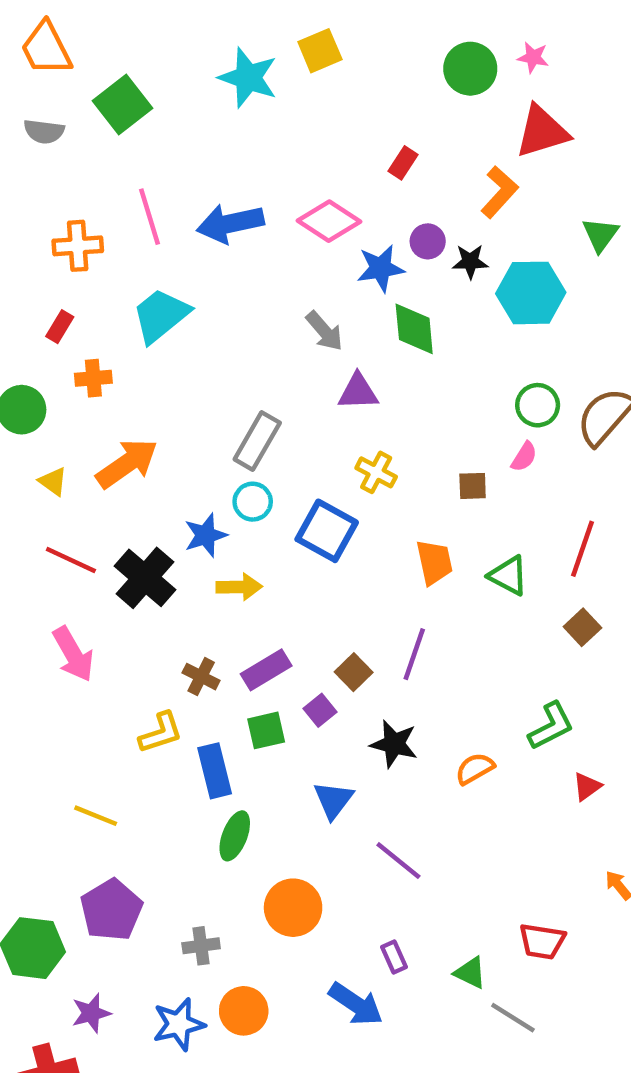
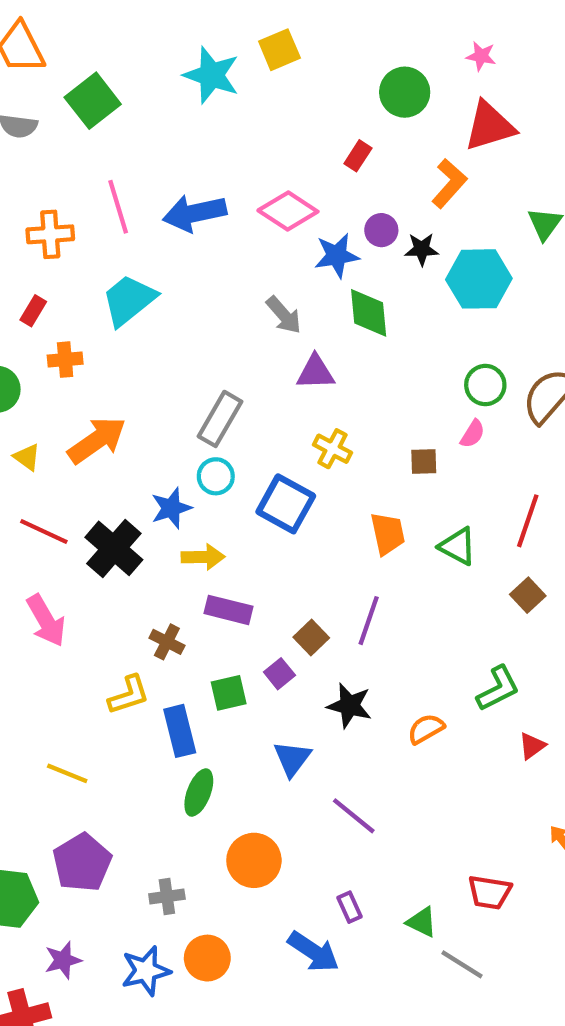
green circle: (470, 69) -> (405, 92), moved
purple rectangle: (266, 670) -> (229, 610), moved, turned 45

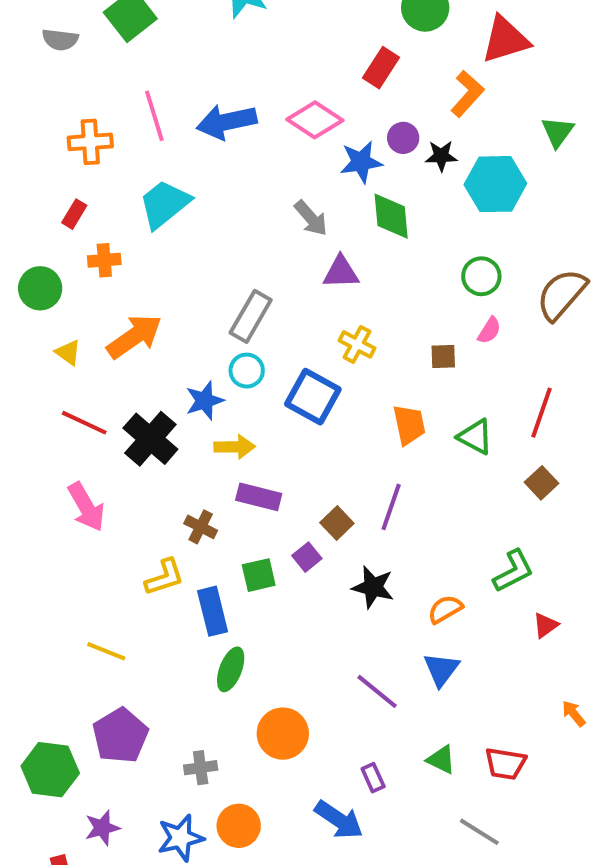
red rectangle: (358, 156) -> (381, 68), size x1.4
green circle: (485, 385) -> (481, 276), moved
blue triangle: (292, 759) -> (441, 669), moved
green triangle: (422, 922) -> (441, 760), moved

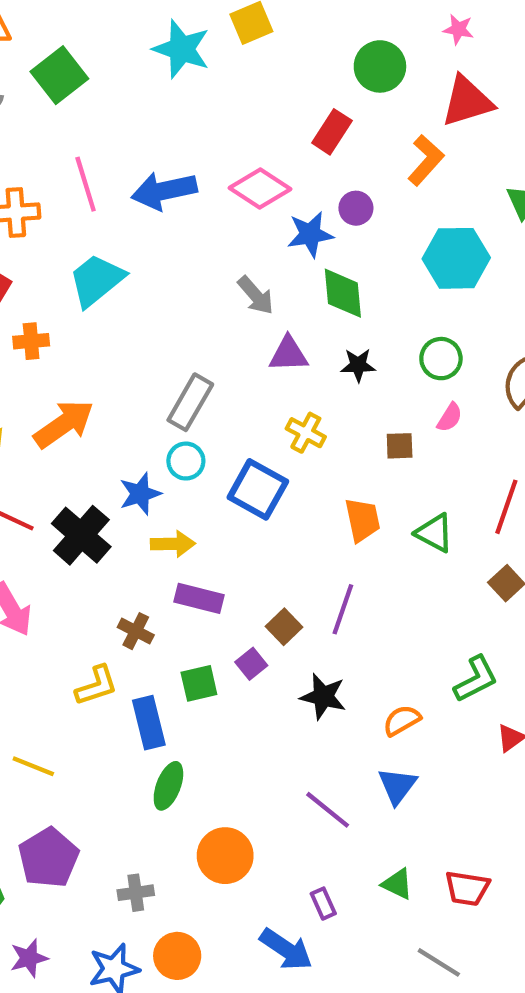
black star: (441, 156) -> (358, 365), moved

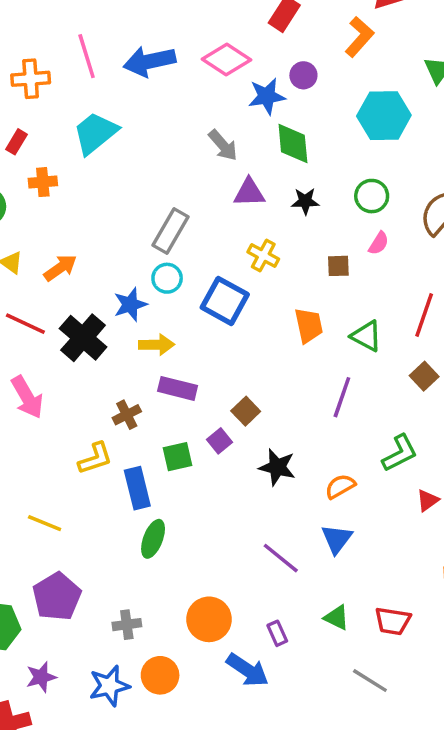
orange arrow: (64, 424) -> (60, 268), moved, size x0.7
purple line: (343, 609) -> (342, 397), moved
brown cross: (136, 631) -> (127, 415), turned 36
orange circle: (225, 856) -> (209, 619), moved

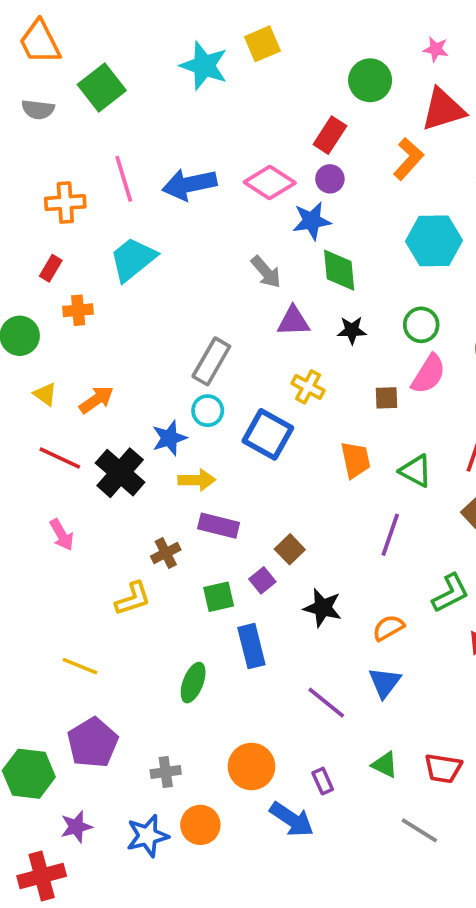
purple circle: (303, 75) -> (330, 179), moved
pink semicircle: (379, 243) -> (428, 374), size x1.6
pink arrow: (27, 397) -> (62, 535), size x0.7
blue rectangle: (137, 488) -> (251, 646), moved

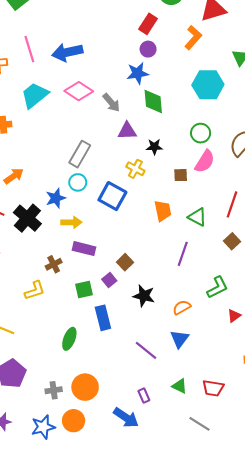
pink diamond: (270, 182) -> (79, 91), moved
black star: (352, 330) -> (154, 147), moved
orange circle: (251, 766) -> (85, 387), moved

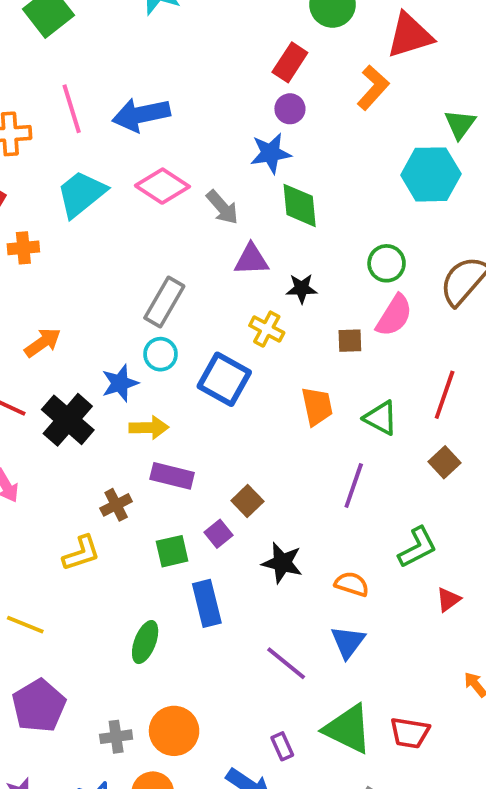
cyan hexagon: (208, 85) -> (431, 174), moved
orange semicircle: (182, 307) -> (352, 584), turned 48
green triangle: (180, 386) -> (348, 729), size x1.8

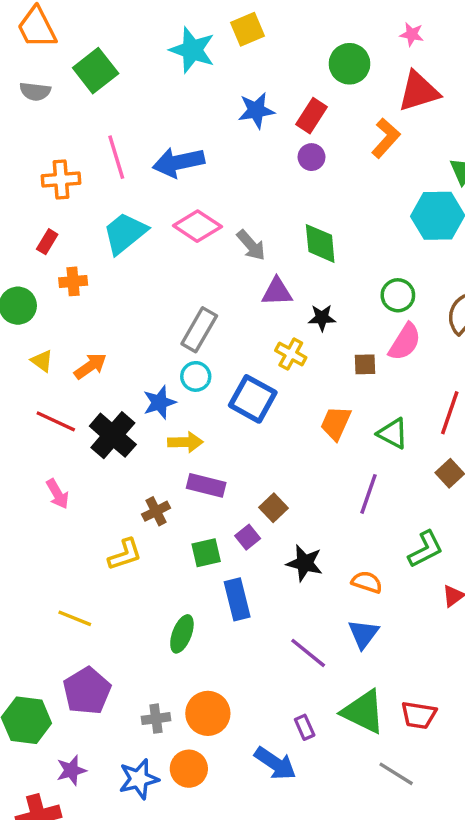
blue star: (271, 153) -> (256, 110), moved
orange trapezoid: (317, 406) -> (336, 423), turned -144

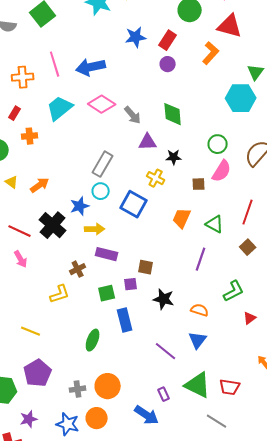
red triangle: (419, 91) -> (230, 26), turned 32
red line: (56, 421) -> (20, 231), moved
brown square: (273, 508) -> (146, 267), turned -35
purple square: (248, 537) -> (131, 284), turned 32
blue star: (139, 779) -> (68, 424), turned 30

